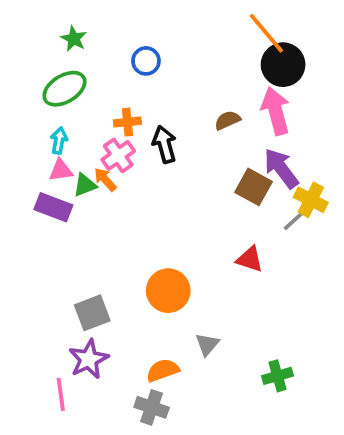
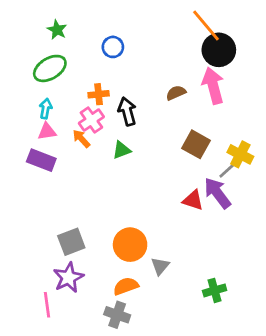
purple arrow: (281, 168) -> (217, 193), moved
green triangle: (85, 185) -> (121, 150), moved
orange circle: (168, 291) -> (130, 245), moved

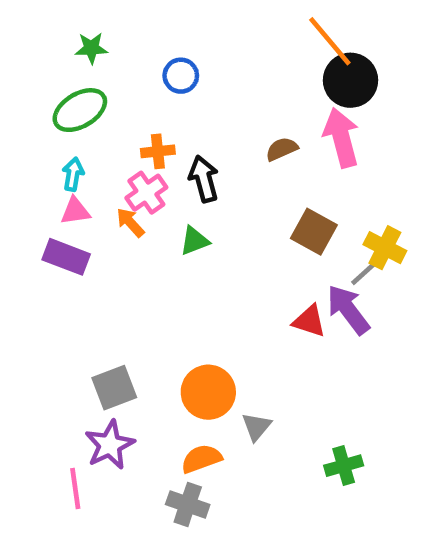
green star: (57, 30) -> (91, 48), turned -30

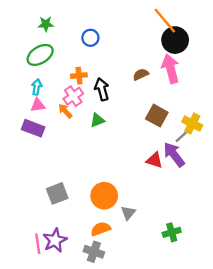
purple star: (110, 445) -> (55, 240), moved

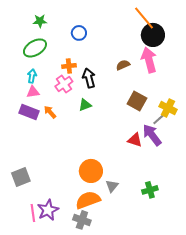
orange arrow: (65, 111) -> (50, 112), moved
gray square: (57, 193) -> (21, 177), moved
orange semicircle: (101, 229) -> (88, 200), size x1.4
green cross: (172, 232) -> (150, 190), moved

